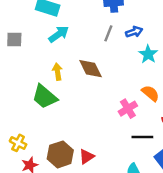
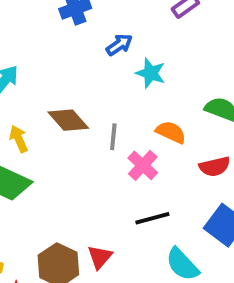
gray line: (108, 33) -> (113, 137), moved
black line: (142, 137) -> (152, 218), moved

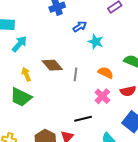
pink cross: (143, 165) -> (102, 96), moved
black line: (152, 218) -> (83, 119), moved

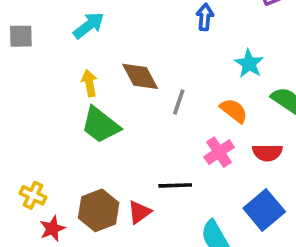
blue arrow: (80, 26) -> (205, 17), turned -64
cyan star: (96, 42) -> (249, 64), moved
green trapezoid: (21, 97) -> (101, 125), moved

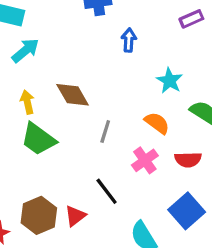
gray line: (179, 102) -> (105, 131), moved
black line: (175, 185) -> (107, 191), turned 56

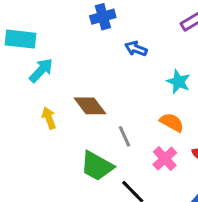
blue arrow: (129, 40) -> (136, 49), turned -65
gray line: (105, 131) -> (125, 136), turned -35
green trapezoid: (38, 139) -> (97, 166), moved

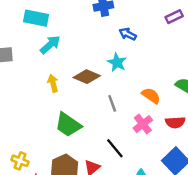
cyan star: (178, 82) -> (117, 62), moved
brown diamond: (90, 106) -> (87, 77), turned -35
green trapezoid: (97, 166) -> (68, 125), moved

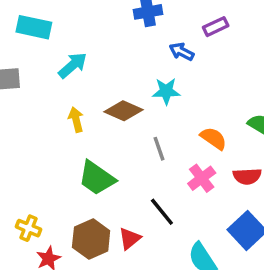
purple rectangle: (174, 17) -> (216, 27), moved
cyan rectangle: (36, 18) -> (34, 27), moved
cyan star: (117, 62) -> (166, 91), turned -30

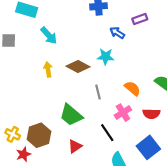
cyan arrow: (73, 65) -> (49, 35), turned 84
green trapezoid: (97, 178) -> (71, 115), moved
black line: (162, 212) -> (107, 133), moved
brown hexagon: (91, 239) -> (39, 135), moved

